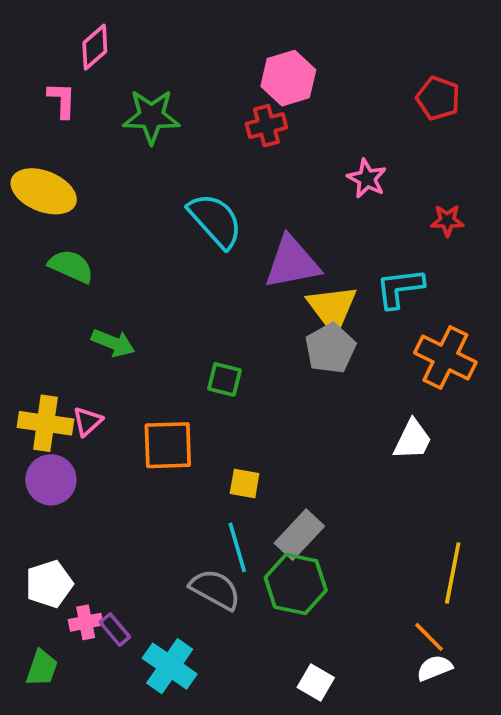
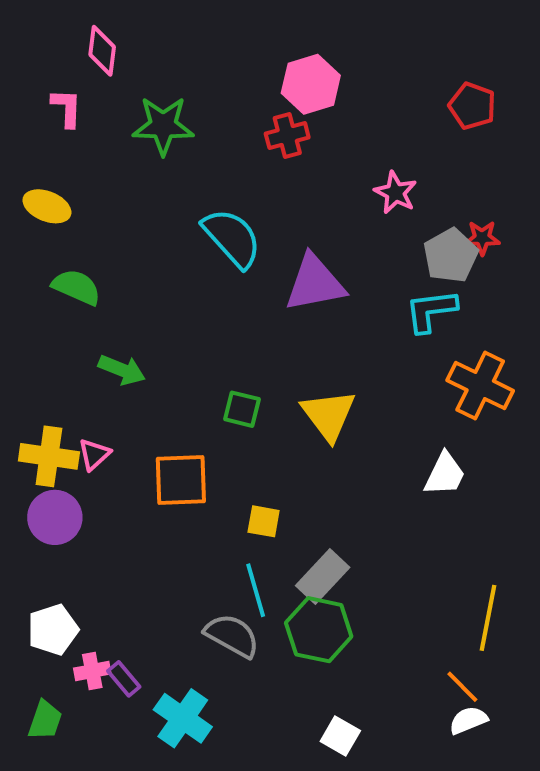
pink diamond: (95, 47) -> (102, 51), turned -42
yellow ellipse: (44, 191) -> (47, 206), size x0.7
yellow triangle: (332, 308) -> (329, 415), moved
gray pentagon: (330, 348) -> (451, 256), moved

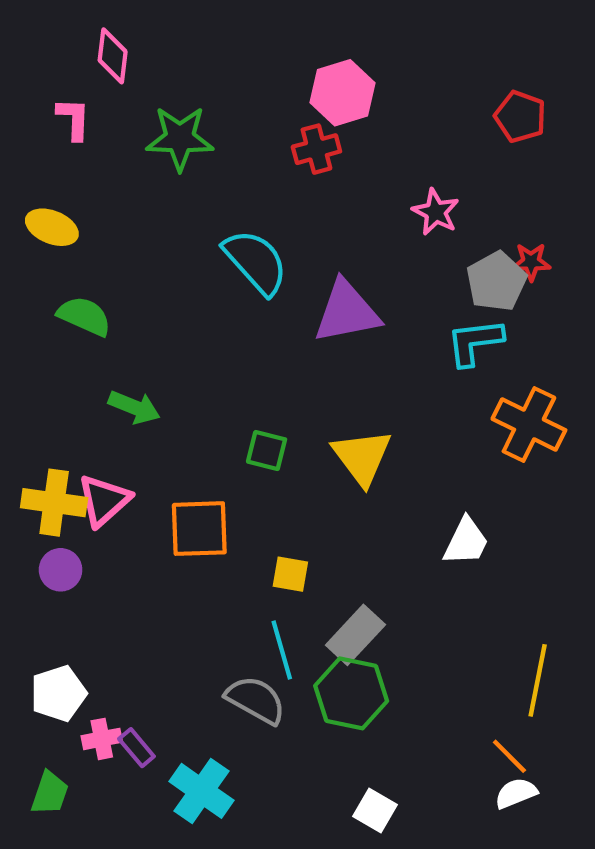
pink triangle: (94, 454) -> (104, 500), size x1.5
white trapezoid: (445, 474) -> (466, 542), moved
purple circle: (55, 517) -> (61, 570), size x0.7

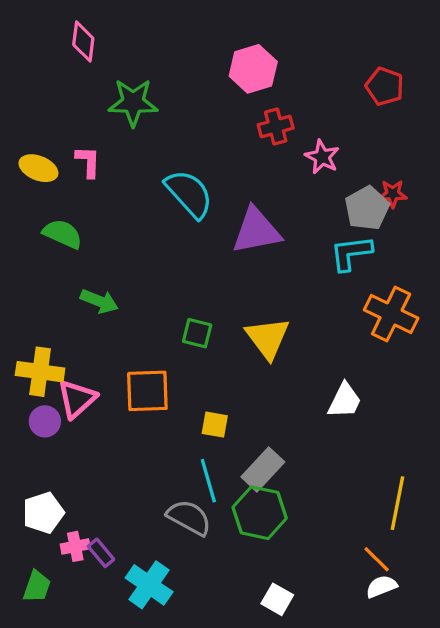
pink L-shape: (74, 119) -> (88, 162), moved
red cross: (316, 149) -> (276, 126), moved
pink triangle: (104, 500) -> (77, 399), moved

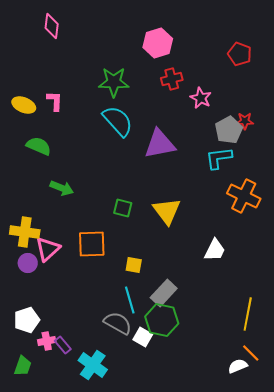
green star: (133, 102) -> (114, 82), moved
orange line: (377, 559) -> (251, 353), moved
white square: (277, 599) -> (143, 337), moved

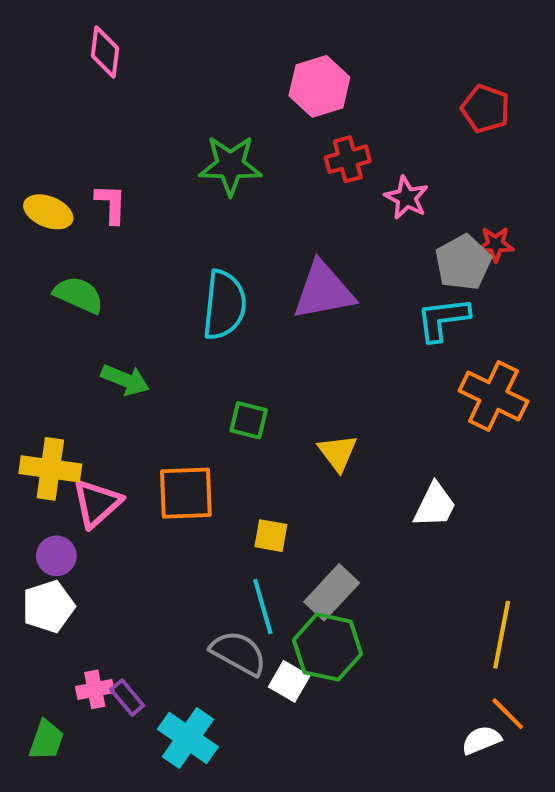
cyan semicircle: (118, 121) -> (224, 305), moved, turned 48
yellow triangle: (167, 211) -> (338, 453), moved, size x0.7
purple circle: (28, 263) -> (56, 556), moved
white pentagon: (27, 320) -> (48, 606), moved

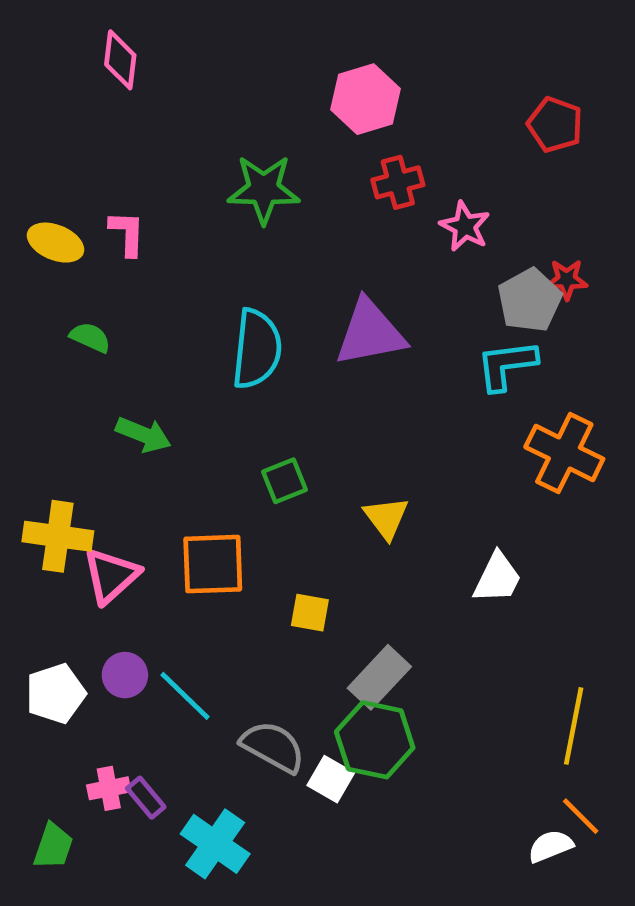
green semicircle: (79, 295) -> (90, 337), size x0.7
green square: (249, 420) -> (284, 481), turned -36
purple circle: (56, 556) -> (125, 675), moved
cyan line: (263, 606) -> (185, 696), moved, turned -30

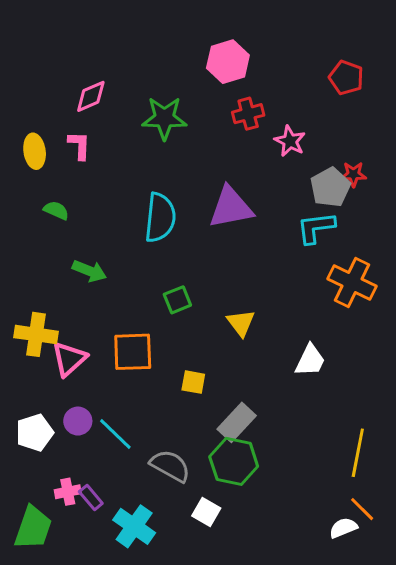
pink diamond: (120, 60) -> (91, 96), moved, turned 60
yellow ellipse: (56, 243) -> (35, 151), turned 60
white square: (331, 779) -> (206, 512), moved
green trapezoid: (53, 846) -> (33, 528), size x1.5

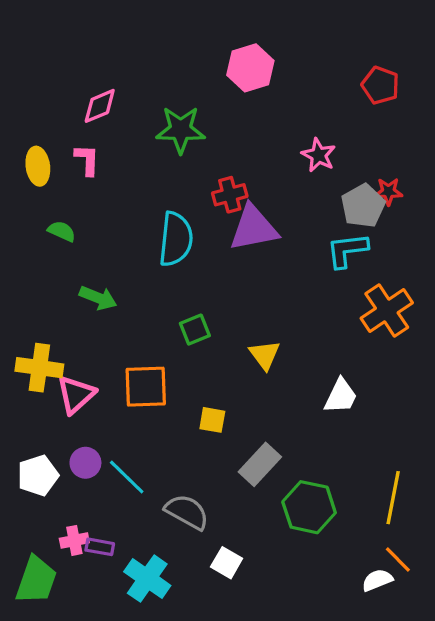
red cross: (248, 114) -> (230, 195), moved
orange cross: (352, 282) -> (387, 310), turned 30
green hexagon: (234, 461) -> (309, 507), moved
purple rectangle: (91, 497) -> (100, 547), turned -40

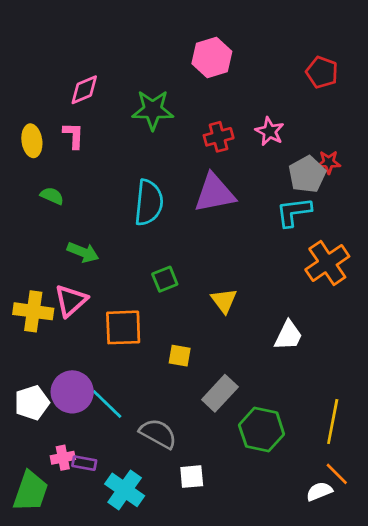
red cross: (230, 195) -> (219, 137), moved
pink triangle: (76, 395) -> (71, 301), moved
purple circle: (85, 463) -> (72, 392), size x1.6
white square: (227, 563) -> (192, 477), turned -35

